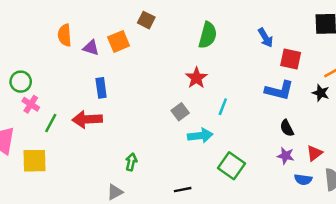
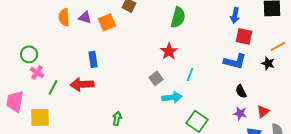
blue arrow: (265, 38) -> (235, 15), moved, turned 42
purple triangle: (91, 48) -> (85, 17), moved

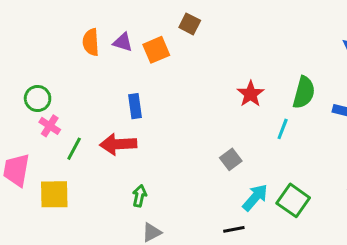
green semicircle: (178, 17) -> (304, 92), moved
gray square: (156, 78) -> (231, 159), moved
cyan arrow: (172, 97) -> (255, 197), moved, turned -42
green arrow: (117, 118) -> (140, 196), moved

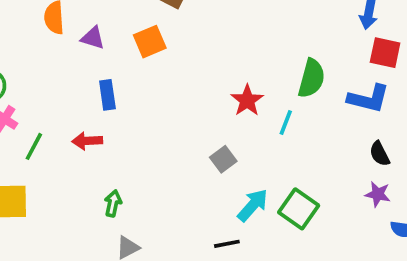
purple triangle: (123, 42) -> (93, 38), moved
orange square: (156, 50) -> (150, 42), moved
red star: (251, 94) -> (247, 100), moved
red arrow: (118, 144) -> (87, 141), size x0.7

